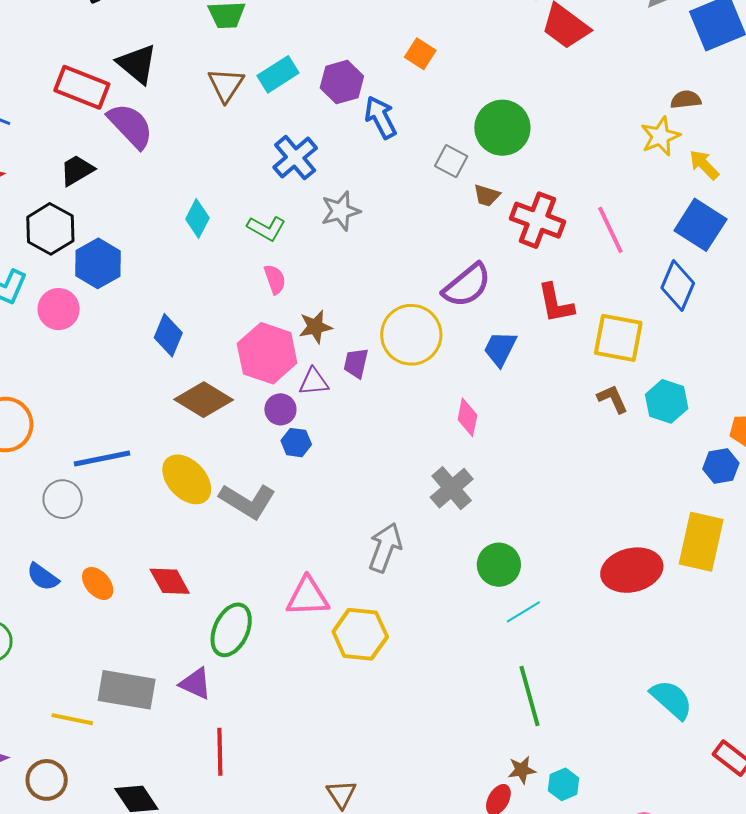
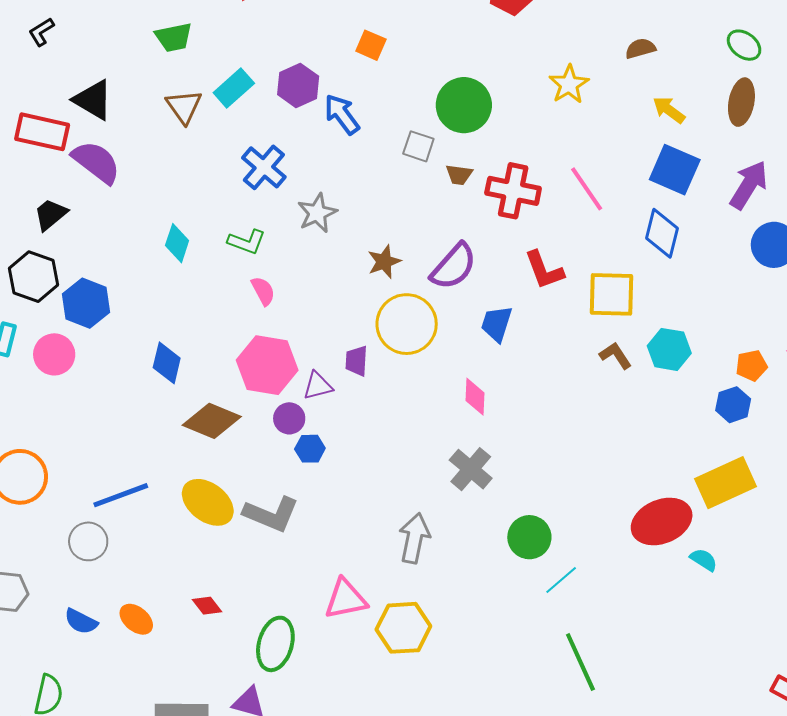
yellow star: (660, 136) -> (569, 84), moved
brown star: (315, 327) -> (384, 262), moved
yellow rectangle: (701, 542) -> (726, 483), turned 62
red diamond: (170, 581) -> (207, 606), size x0.7
cyan semicircle: (671, 699) -> (704, 560), moved, size x0.6

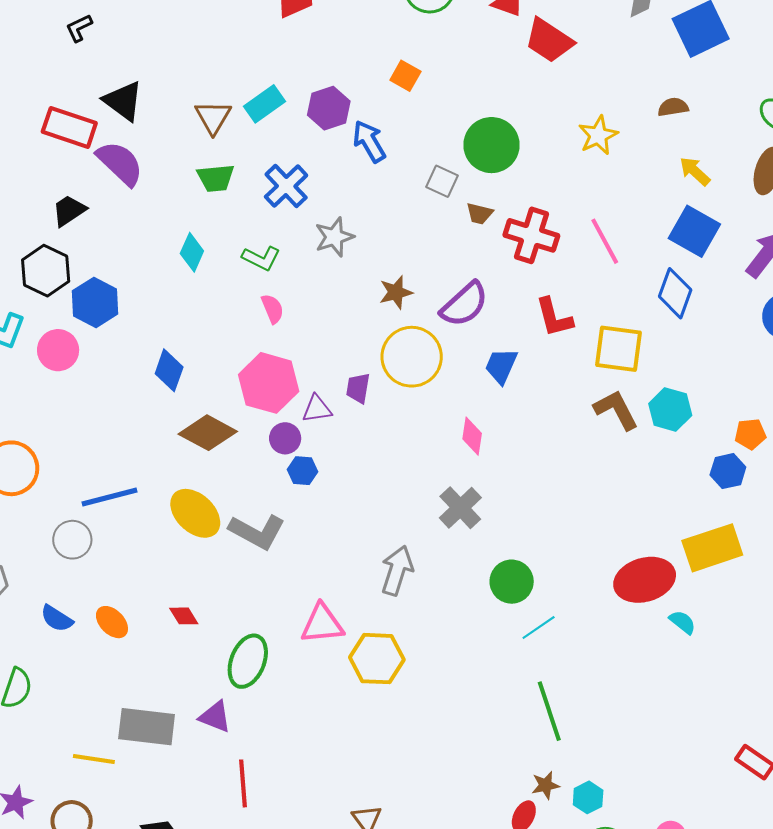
green trapezoid: (174, 37) -> (216, 178), moved
brown L-shape: (616, 355) -> (616, 410), size x1.4

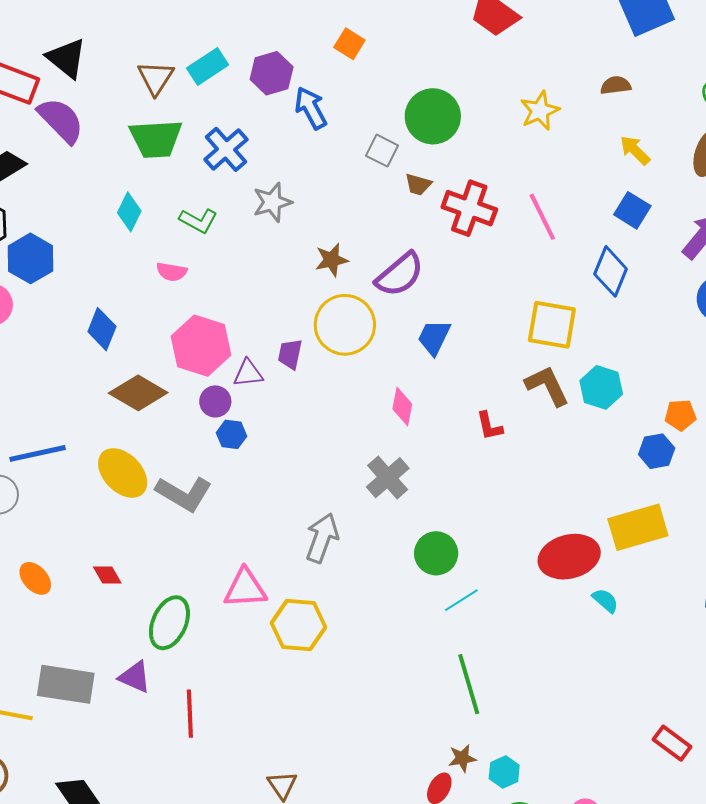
green trapezoid: (216, 178) -> (156, 139), size x1.4
blue square: (694, 231) -> (632, 210), size x0.7
pink semicircle: (272, 309) -> (172, 272), moved, turned 120
red L-shape: (554, 317) -> (489, 426), moved, size x0.7
red line: (243, 783) -> (190, 714), moved

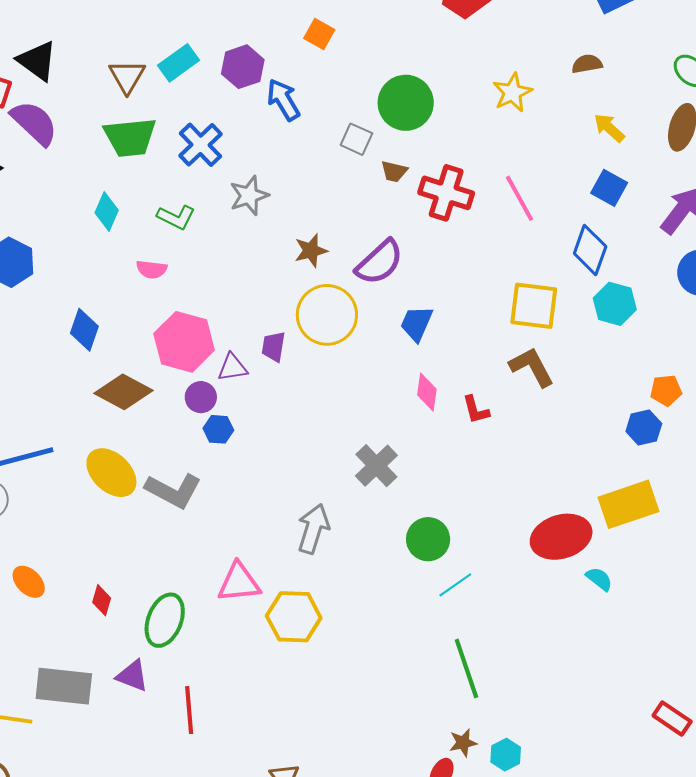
cyan hexagon: (601, 387) -> (615, 304), moved
pink diamond: (402, 407) -> (427, 392), moved
red diamond: (107, 575) -> (102, 600), moved, turned 48

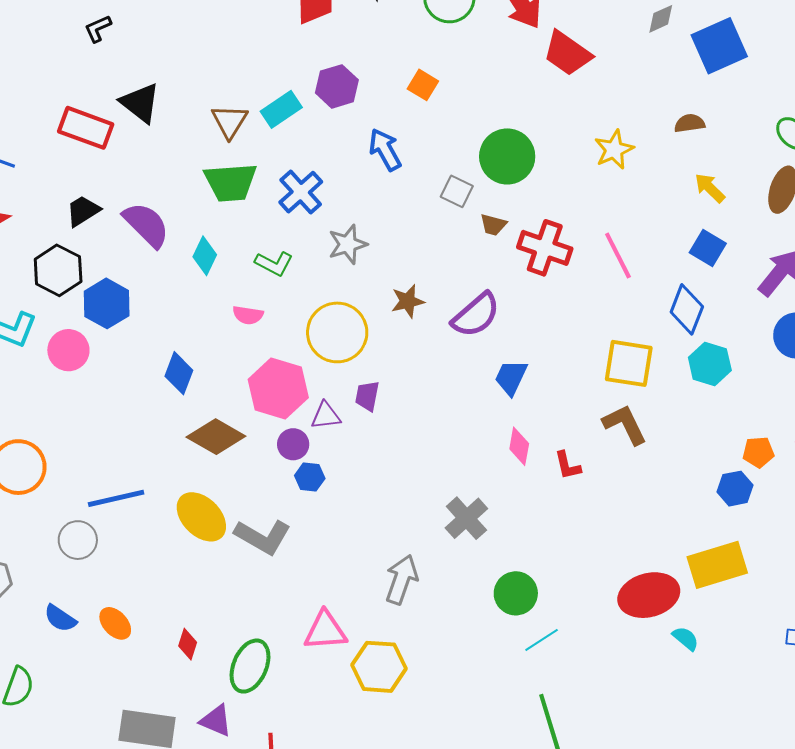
purple hexagon: (243, 67) -> (337, 86), moved
purple semicircle: (34, 123) -> (146, 225), moved
yellow circle: (327, 315) -> (337, 332), moved

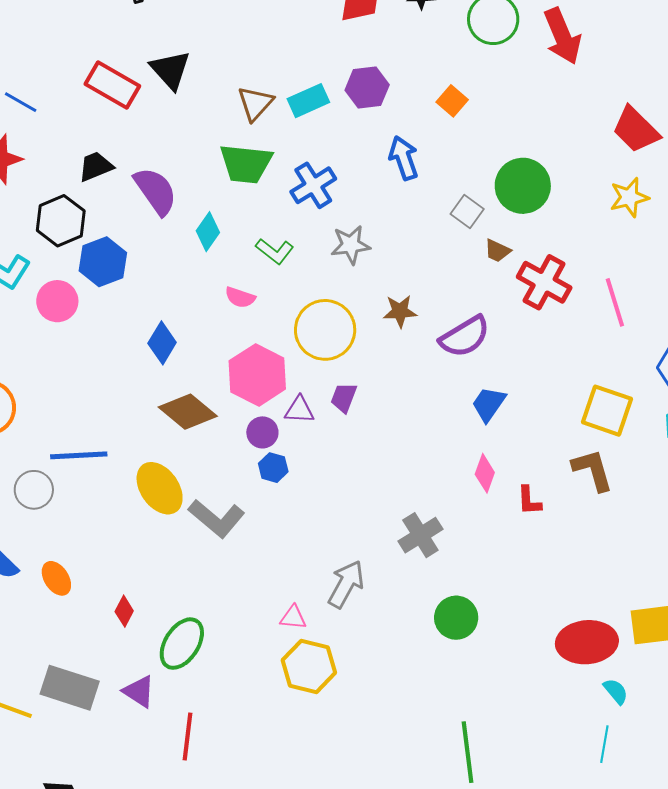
red trapezoid: (567, 53) -> (636, 130), moved
pink triangle: (325, 631) -> (293, 617), moved, size x0.6
cyan line: (542, 640) -> (604, 744), moved, turned -57

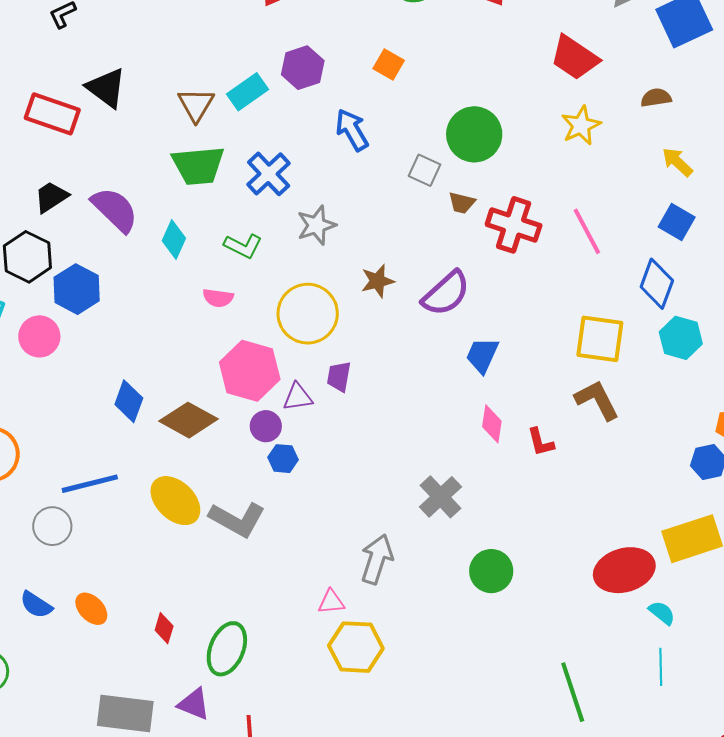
blue diamond: (162, 343) -> (129, 401), moved
green line: (467, 752) -> (573, 692), moved

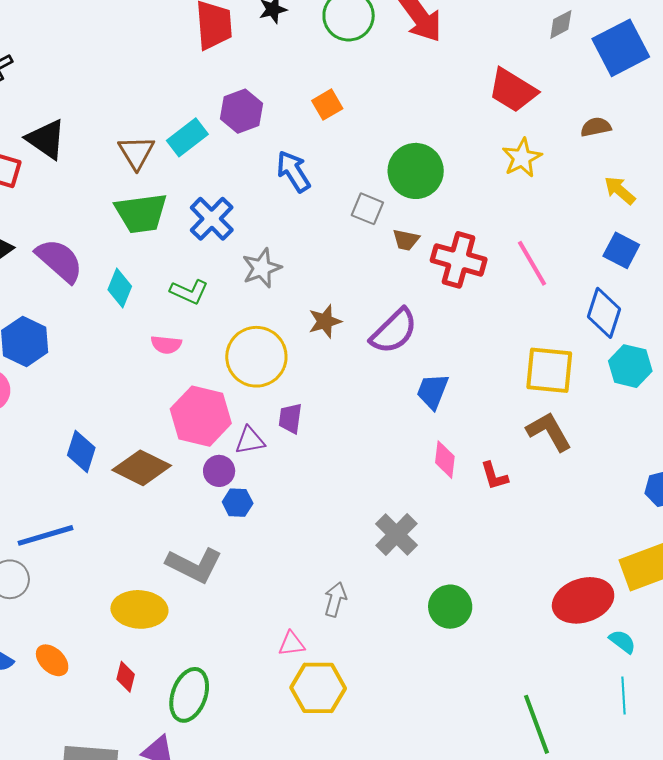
orange square: (389, 64) -> (327, 105), turned 32
yellow ellipse: (175, 501) -> (139, 609), moved, turned -38
gray arrow: (377, 559) -> (335, 599), size x0.7

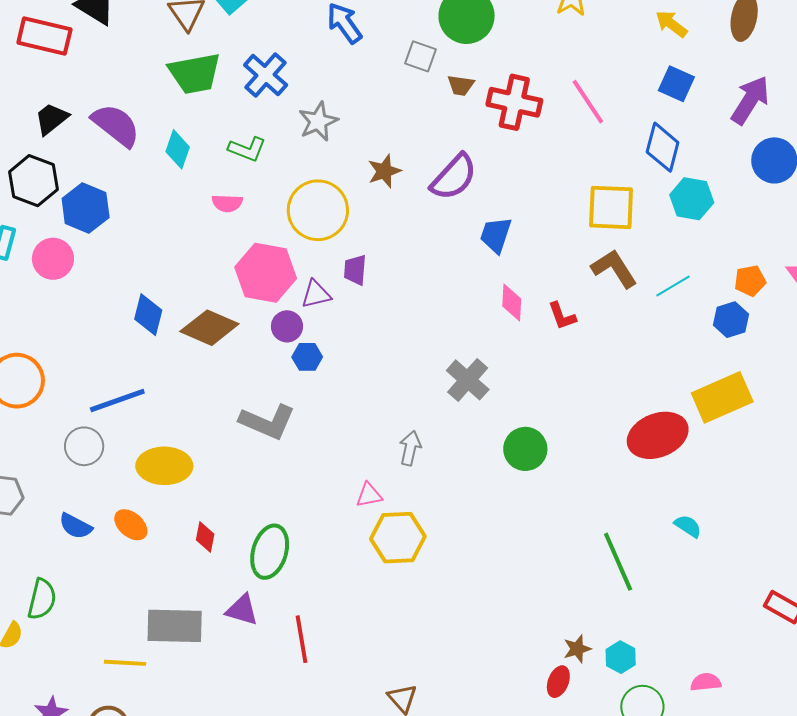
yellow ellipse: (139, 609) -> (164, 466), moved
cyan semicircle: (622, 641) -> (688, 526), moved
cyan line: (623, 696) -> (673, 286), moved, turned 66

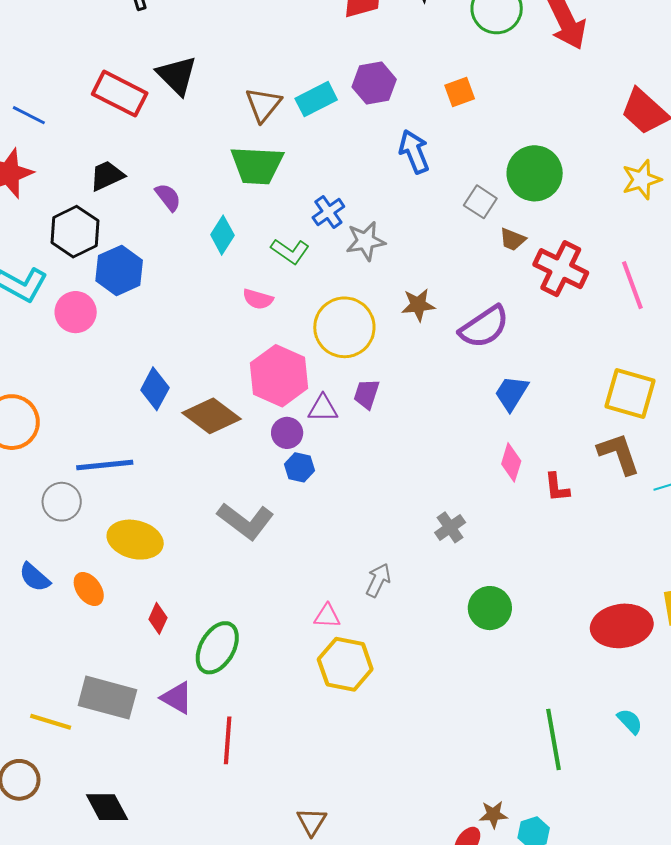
blue cross: (266, 75) -> (328, 212), moved, size x0.7
purple semicircle: (116, 125) -> (168, 197), size x0.6
gray cross: (468, 380) -> (450, 527), size x0.7

